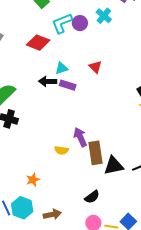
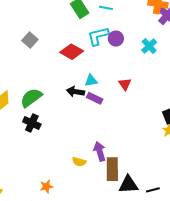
cyan cross: (104, 16) -> (149, 46), moved

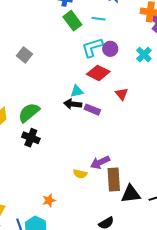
red diamond: (72, 52) -> (98, 73), moved
cyan triangle: (91, 81) -> (77, 91), moved
purple arrow: (100, 151) -> (100, 162), turned -96

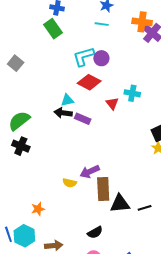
cyan line: (99, 19) -> (102, 24), moved
green rectangle: (72, 21) -> (53, 29), moved
cyan cross: (144, 55) -> (132, 93), moved, turned -35

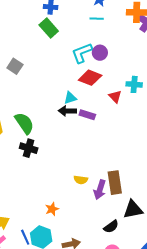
green semicircle: (19, 121) -> (24, 123), turned 100
purple arrow: (90, 172) -> (100, 190), moved, turned -42
black triangle: (120, 204) -> (133, 209), moved

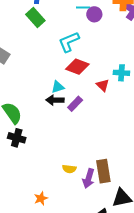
purple circle: (100, 53) -> (94, 14), moved
purple rectangle: (87, 115) -> (75, 104), turned -63

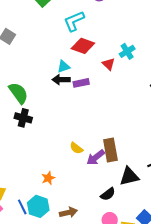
cyan cross: (121, 73) -> (127, 51), turned -35
purple rectangle: (75, 104) -> (81, 83), turned 35
yellow semicircle: (69, 169) -> (76, 148), turned 32
purple arrow: (88, 178) -> (96, 157), turned 36

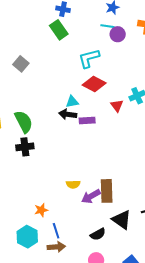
black cross: (23, 118) -> (25, 147), turned -30
yellow semicircle: (76, 148) -> (73, 184), turned -48
black triangle: (129, 176) -> (122, 220), turned 40
blue line: (22, 207) -> (56, 231), moved

